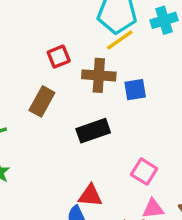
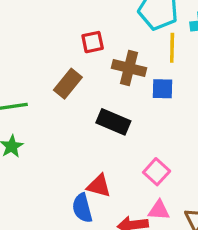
yellow line: (120, 40) -> (172, 48), moved, turned -64
black rectangle: (93, 131) -> (113, 122), turned 32

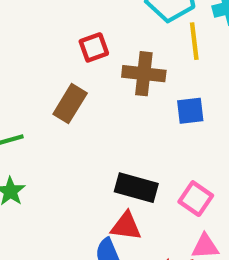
blue square: (163, 89) -> (190, 111), moved
black rectangle: (113, 122) -> (136, 188), moved

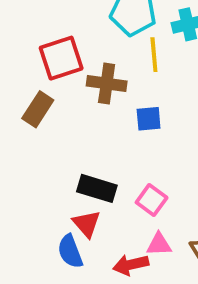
red square: (94, 47) -> (61, 58), size x1.6
red triangle: (126, 226) -> (87, 224), turned 40

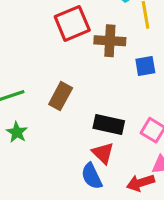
brown rectangle: (38, 109) -> (61, 96), moved

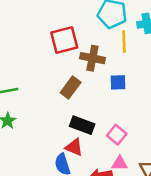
brown rectangle: (61, 96) -> (71, 87), moved
red triangle: (103, 153) -> (74, 147), turned -30

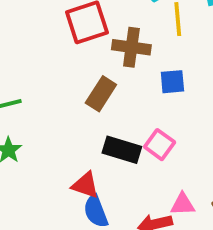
pink square: (117, 135) -> (160, 145), moved
red triangle: (74, 147) -> (85, 185), moved

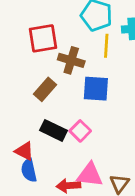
blue square: (172, 82) -> (96, 89), size x1.5
pink triangle: (183, 204) -> (90, 175), size x1.5

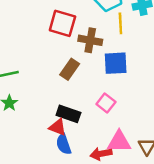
red square: (43, 38) -> (62, 23), turned 32
black rectangle: (54, 130) -> (68, 114), moved

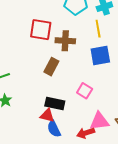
yellow line: (120, 23) -> (98, 29), moved
blue square: (116, 63) -> (100, 56), moved

